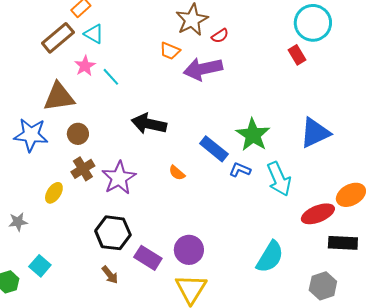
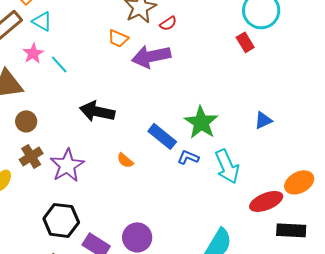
blue triangle: (315, 133) -> (263, 120), size x0.6

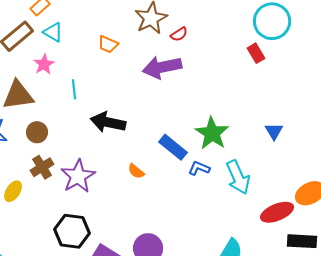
orange trapezoid: (118, 38) -> (108, 44), moved
cyan line: (59, 64) -> (74, 89), moved, turned 36
blue triangle: (263, 120) -> (274, 131), turned -36

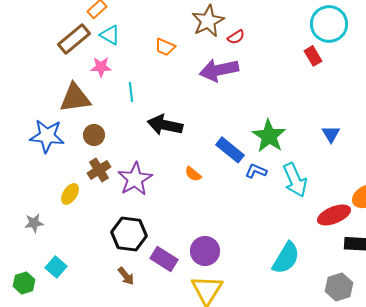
pink star: (44, 64) -> (101, 67), turned 30

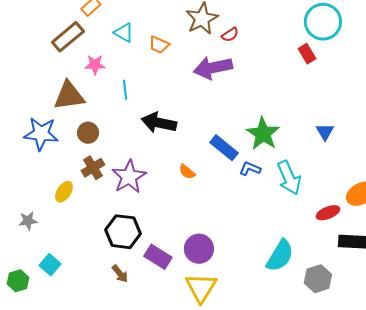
cyan triangle: (110, 35) -> (124, 33), moved
red ellipse: (334, 215) -> (328, 213), size x0.7
gray hexagon: (339, 287) -> (318, 279), moved

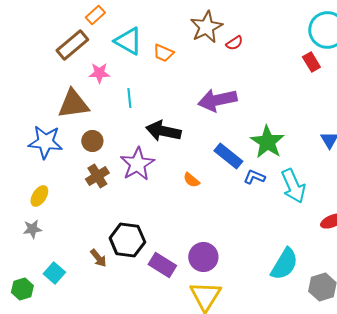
cyan triangle: (124, 33) -> (128, 41), size x1.4
purple arrow: (213, 68) -> (217, 100), moved
purple star: (129, 177) -> (137, 164), moved
yellow ellipse: (64, 192) -> (39, 196), moved
brown arrow: (120, 274) -> (98, 258), moved

